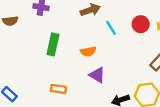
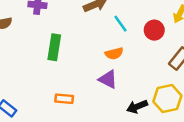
red circle: (141, 24) -> (154, 30), moved
orange semicircle: (88, 51) -> (114, 53), moved

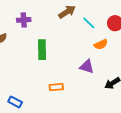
orange semicircle: (114, 53) -> (101, 44), moved

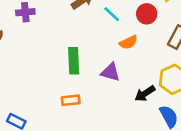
green rectangle: (42, 50) -> (74, 61), moved

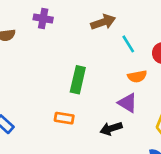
purple triangle: (110, 72) -> (128, 103), moved
black arrow: (145, 93) -> (111, 129), moved

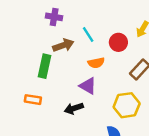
purple cross: (43, 19) -> (54, 17), moved
brown arrow: (103, 22) -> (63, 45), moved

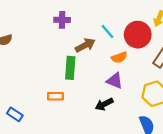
purple cross: (54, 17) -> (62, 20), moved
red circle: (118, 42) -> (138, 35), size x1.5
orange rectangle: (33, 100) -> (55, 96), moved

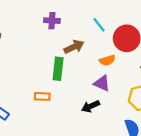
cyan line: (108, 31) -> (99, 25), moved

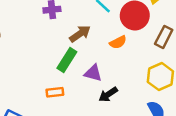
green rectangle: (58, 69) -> (67, 60), turned 35
purple triangle: (102, 83) -> (93, 73), moved

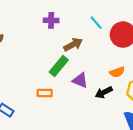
orange semicircle: (118, 42) -> (117, 72), moved
black arrow: (108, 94) -> (104, 92), moved

